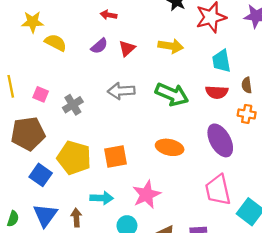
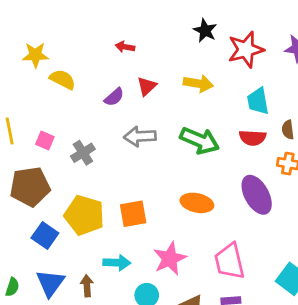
purple semicircle: (99, 46) -> (114, 97), moved
pink trapezoid: (218, 190) -> (229, 261), moved

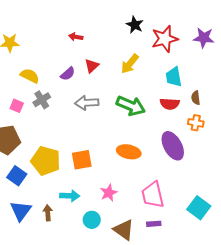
yellow semicircle: (63, 79) -> (30, 76), moved
yellow arrow: (198, 83) -> (130, 64), turned 120
gray cross: (83, 153) -> (42, 100), moved
pink star: (170, 259) -> (109, 193), size x0.7

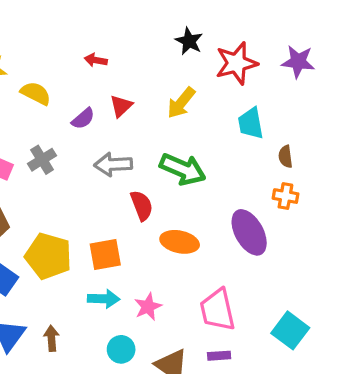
yellow semicircle: (30, 76) -> (36, 93), moved
red semicircle: (170, 104) -> (142, 206), moved, turned -114
cyan arrow: (70, 196) -> (104, 299), moved

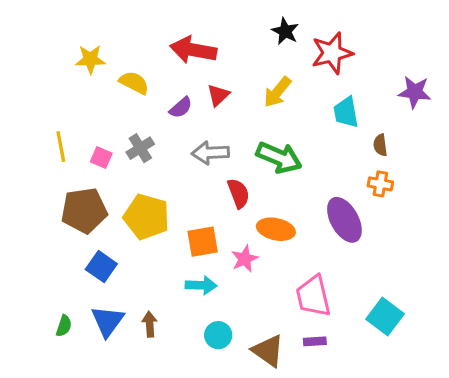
red arrow: (96, 60) -> (193, 50), size x2.0
purple star: (298, 62) -> (415, 92), moved
yellow pentagon: (48, 256) -> (147, 217), moved
pink star: (148, 307) -> (245, 259), moved

